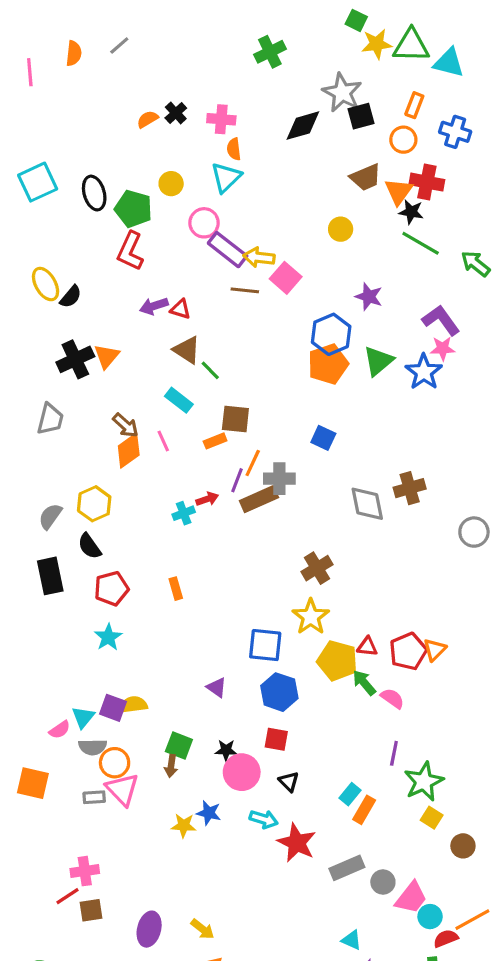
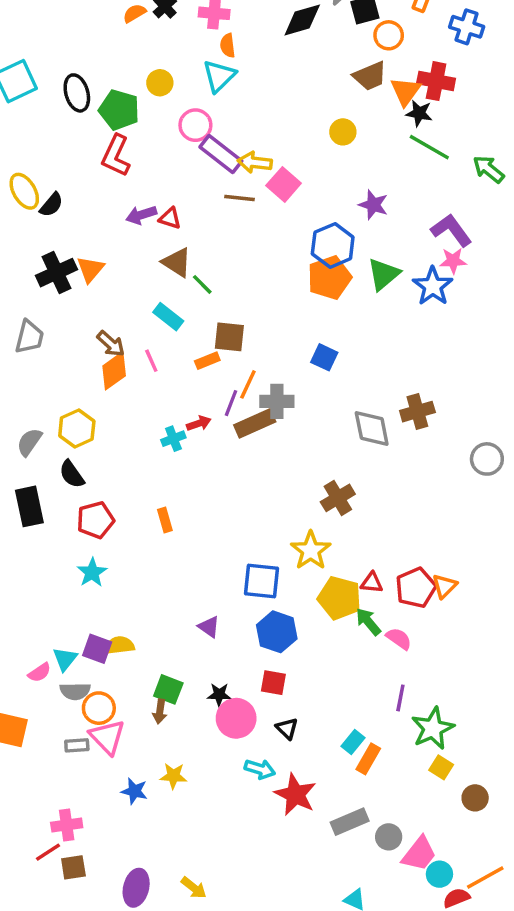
orange circle: (403, 140) -> (389, 35), moved
brown cross: (317, 568) -> (338, 498), moved
blue star: (209, 813) -> (134, 791), moved

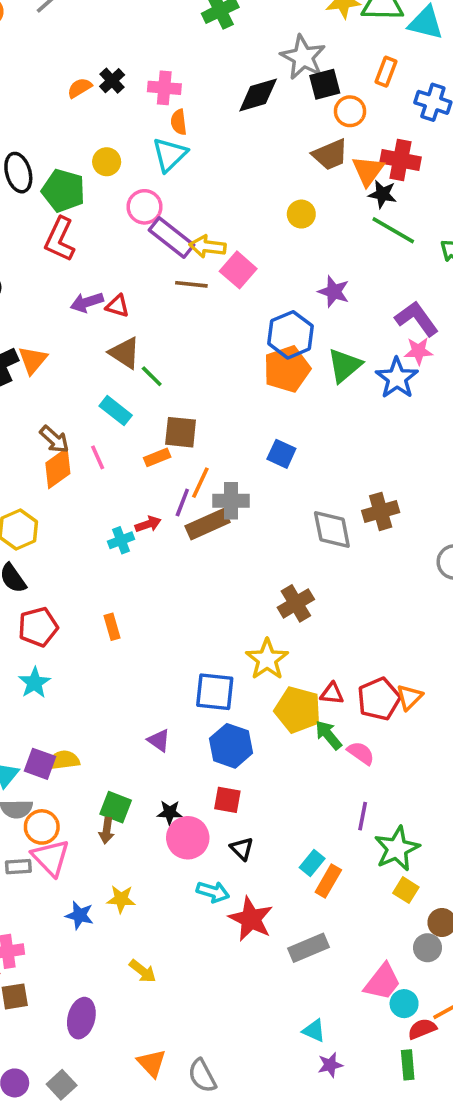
gray circle: (389, 837) -> (428, 948), moved
yellow arrow: (194, 888) -> (143, 971), moved

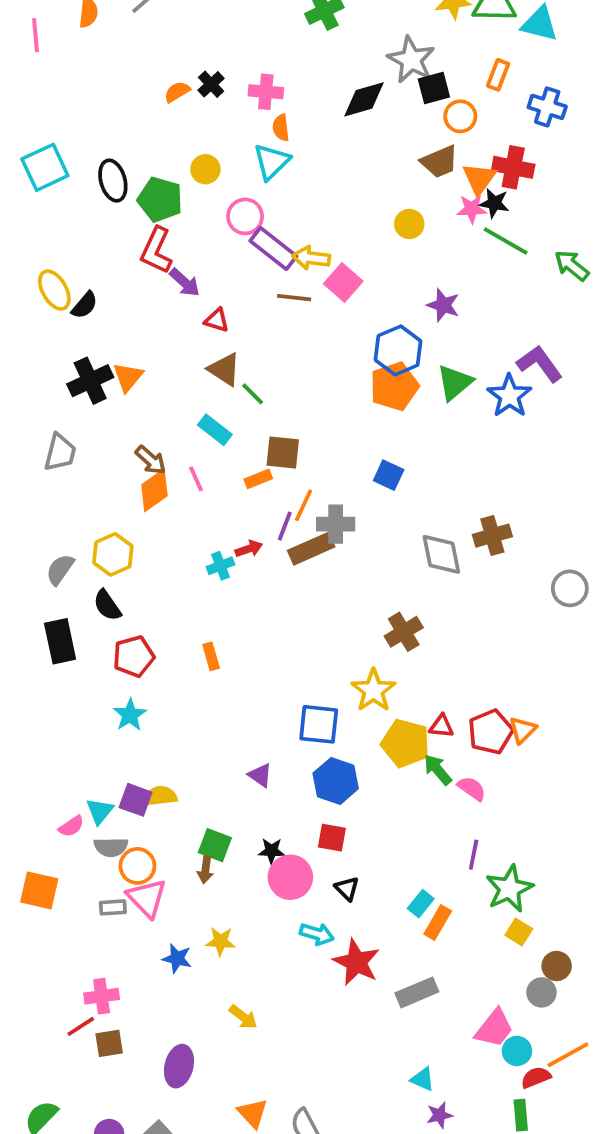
purple arrow: (87, 302) -> (185, 283), moved, turned -120
purple L-shape: (417, 319) -> (540, 364), moved
pink star: (418, 351) -> (472, 209), moved

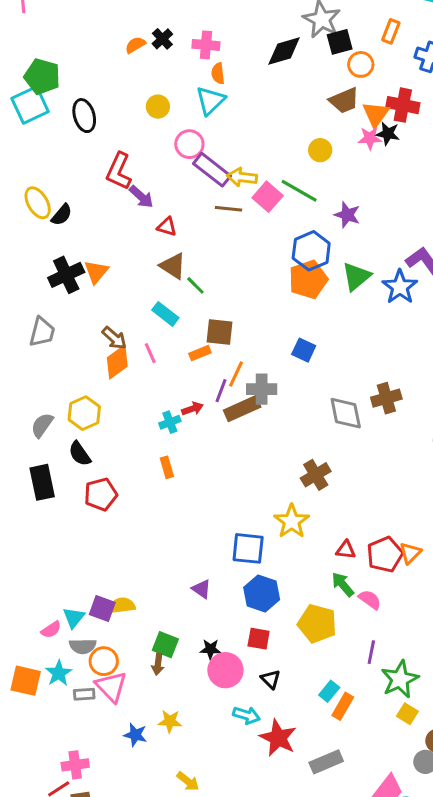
green pentagon: (160, 199) -> (42, 76), moved
green line: (506, 241) -> (299, 191), moved
orange rectangle: (211, 656) -> (167, 467), moved
cyan star: (130, 715) -> (59, 673), moved
yellow pentagon: (406, 743) -> (317, 624), moved

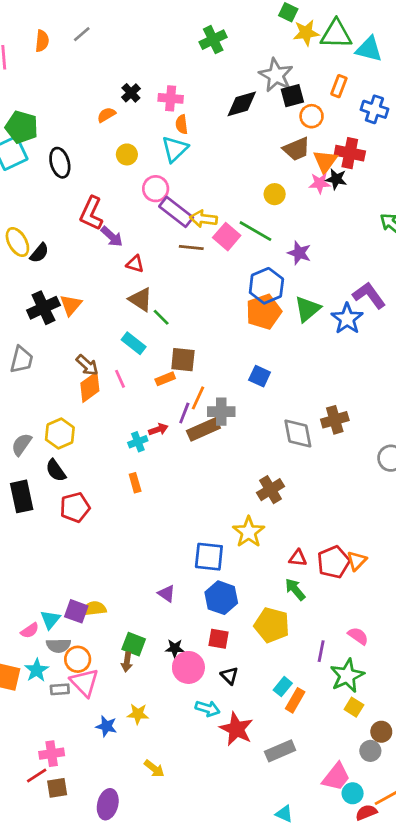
orange semicircle: (135, 45) -> (106, 115), moved
pink semicircle: (370, 600) -> (358, 636), moved

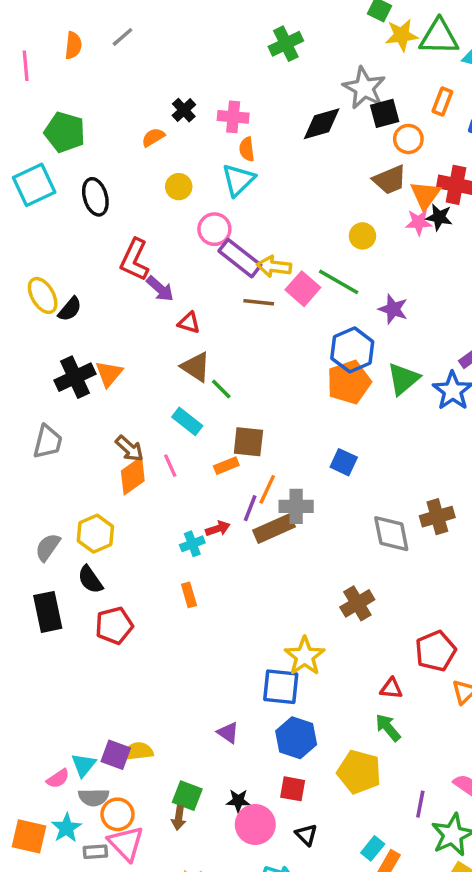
green pentagon: (22, 127) -> (65, 132), moved
yellow star: (249, 532) -> (305, 656), moved
red pentagon: (333, 562) -> (436, 651), moved

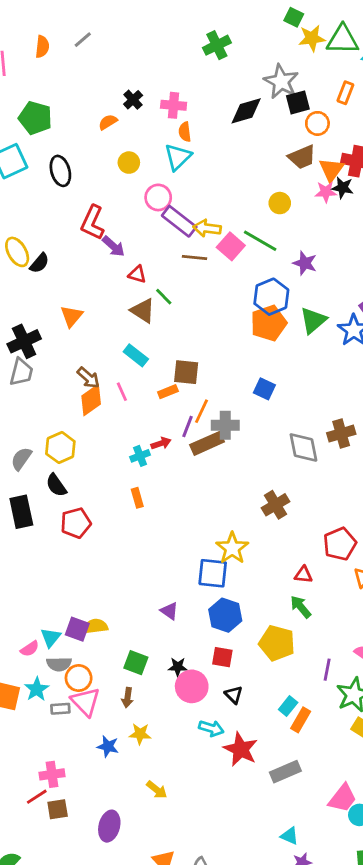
black cross: (75, 377) -> (24, 341), moved
green line: (221, 389) -> (164, 297), moved
brown arrow: (179, 818) -> (127, 698), moved

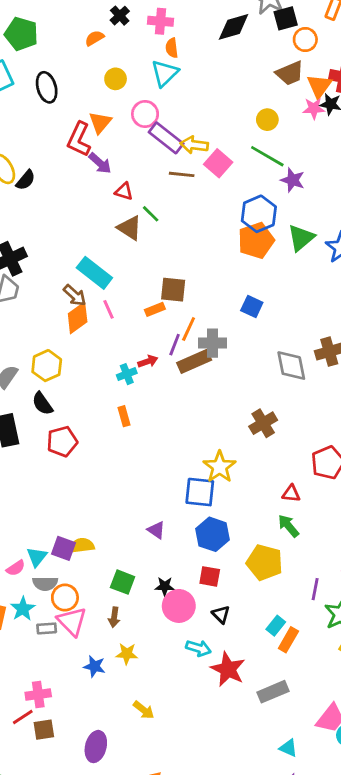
green line: (260, 241) -> (267, 156), moved
orange triangle: (72, 316) -> (100, 122), moved
cyan rectangle: (136, 355) -> (94, 273), moved, size x1.4
cyan triangle: (289, 836) -> (288, 748), moved

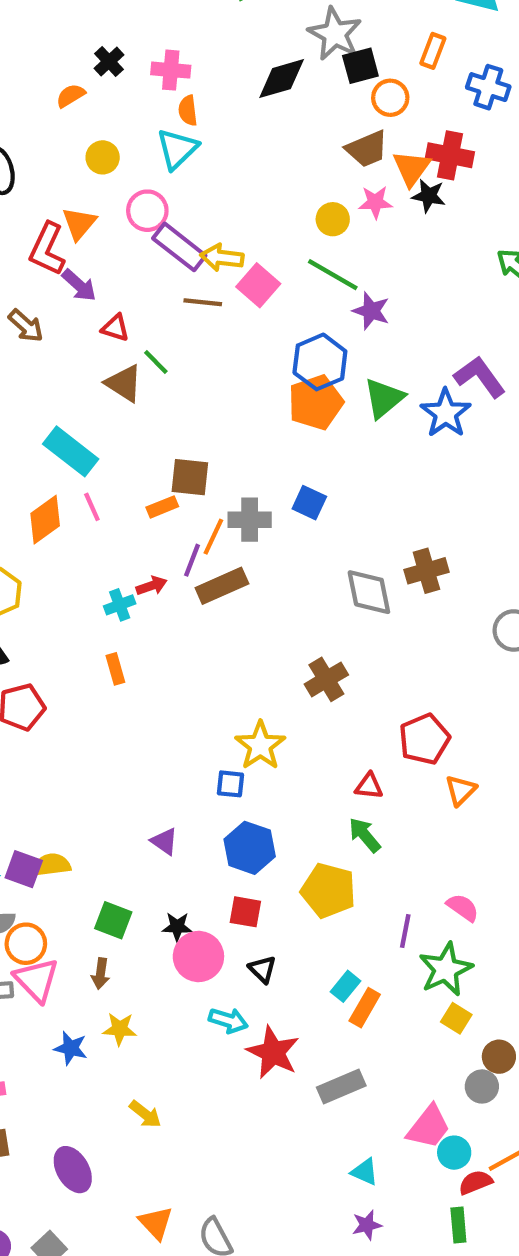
pink star: (314, 108) -> (375, 202), moved
brown arrow: (75, 295) -> (26, 326), moved
gray cross: (212, 343) -> (250, 520), moved
blue square: (200, 492) -> (230, 784), size x0.6
purple ellipse: (96, 747) -> (73, 1170), turned -44

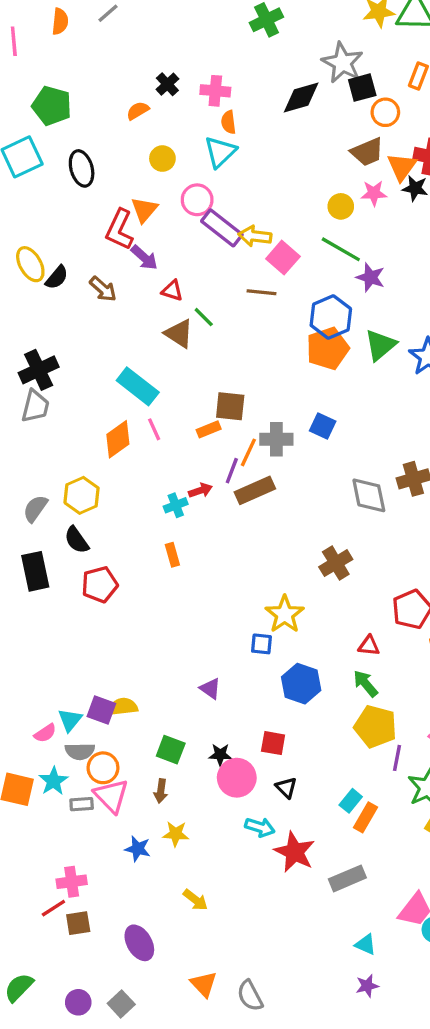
brown line: (203, 302) -> (262, 292), moved
blue hexagon: (250, 848) -> (301, 684), moved
yellow pentagon: (328, 890) -> (375, 727), moved

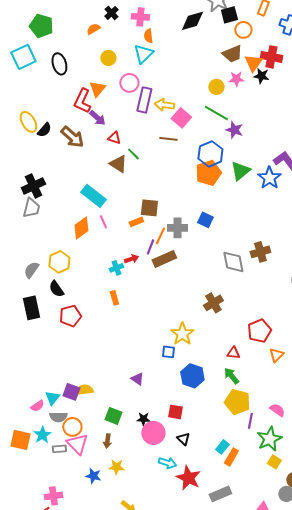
purple rectangle: (222, 228) -> (144, 100), turned 65
brown arrow: (103, 289) -> (72, 137), size x1.4

